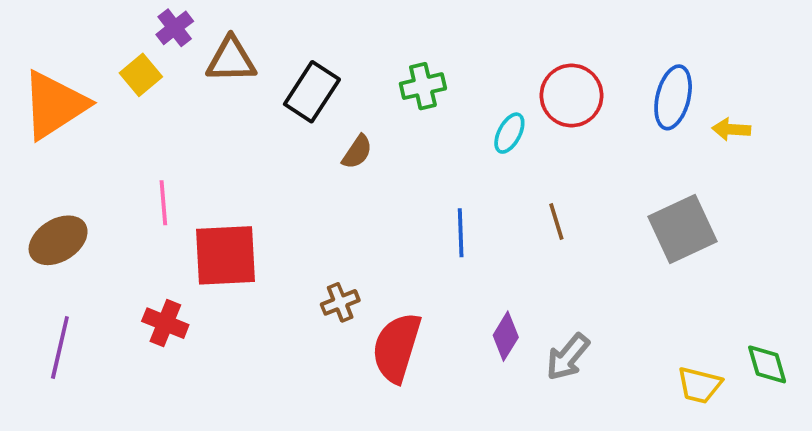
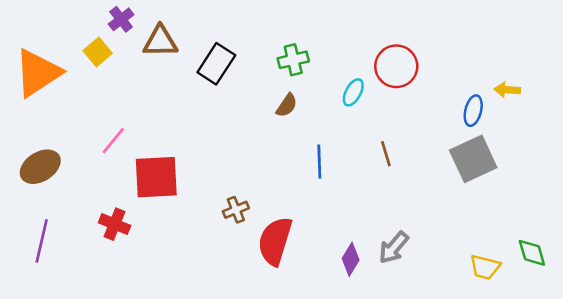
blue ellipse: (673, 97) -> (473, 111), moved, size x0.7
brown semicircle: (357, 152) -> (287, 105), moved
pink line: (163, 203) -> (113, 141), turned 44
purple diamond: (506, 336) -> (351, 259), moved

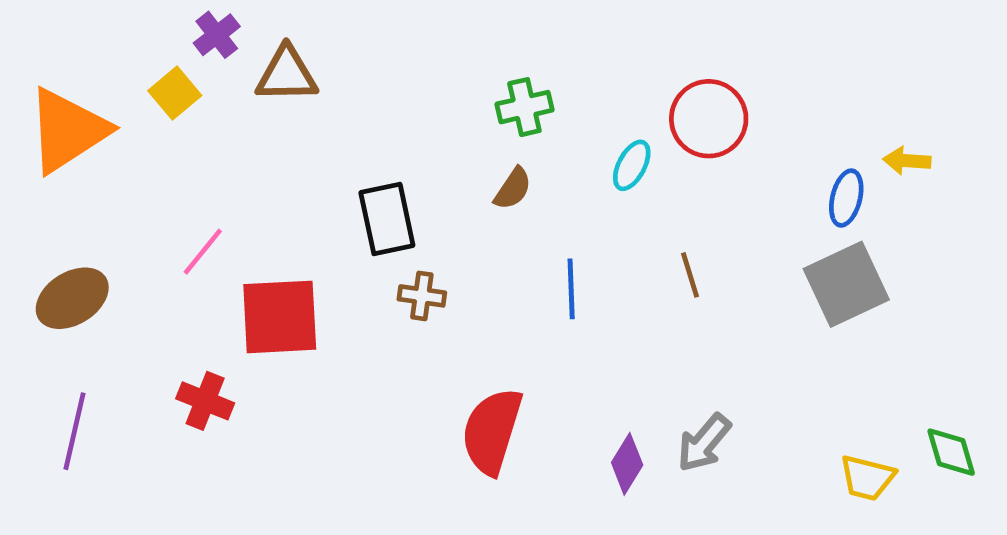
black rectangle: (216, 64) -> (387, 219), moved, turned -45
brown cross: (236, 210) -> (422, 296), moved, turned 30

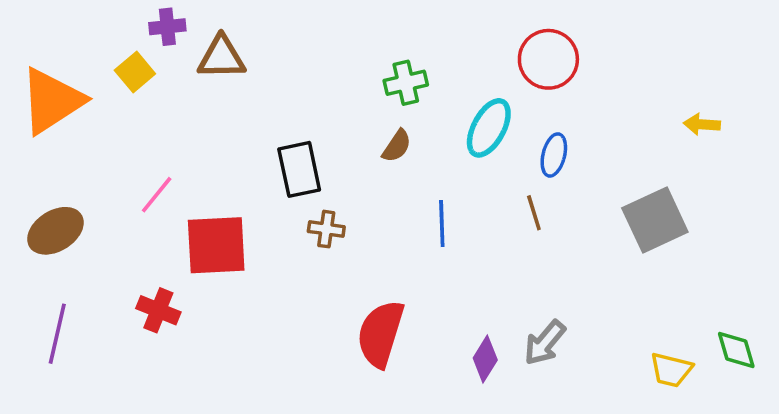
purple cross: (217, 35) -> (167, 27), turned 32
red circle: (709, 119) -> (548, 59), moved
cyan ellipse: (632, 165) -> (489, 128), size x1.5
blue ellipse: (846, 198) -> (554, 155), moved

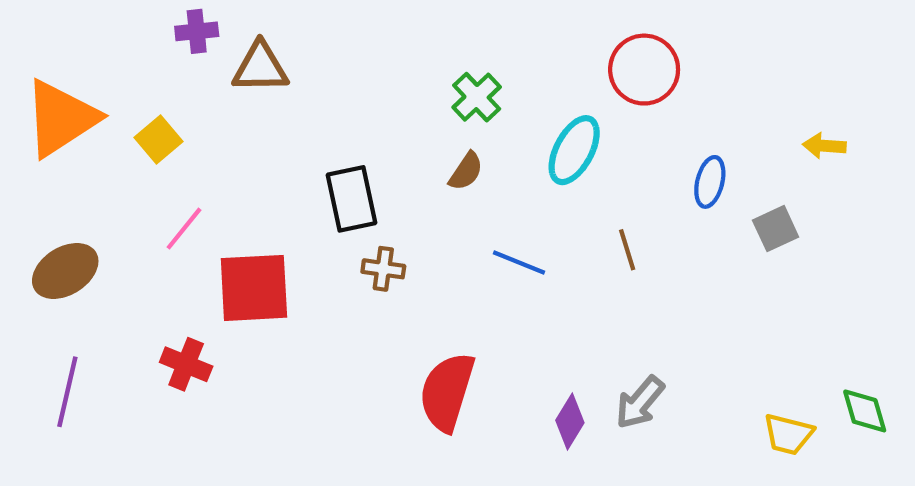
yellow square: (135, 72) -> (159, 139), moved
green cross: (406, 83) -> (477, 97), turned -30
blue ellipse: (554, 155) -> (710, 182), moved
gray square: (655, 220) -> (776, 229), moved, size x0.6
blue line: (442, 224) -> (519, 262), turned -66

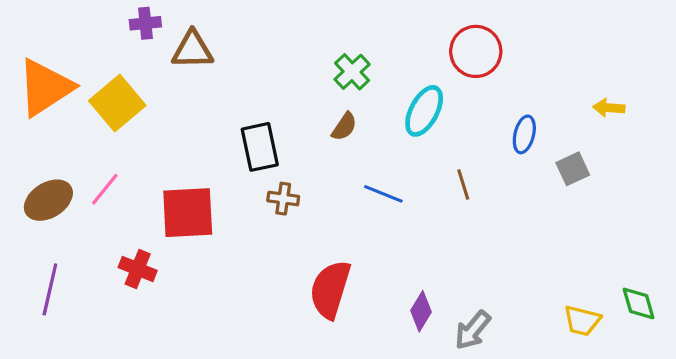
yellow square: (159, 139) -> (117, 103), size x1.6
pink line: (184, 229) -> (105, 189), moved
gray arrow: (640, 402) -> (473, 330), moved

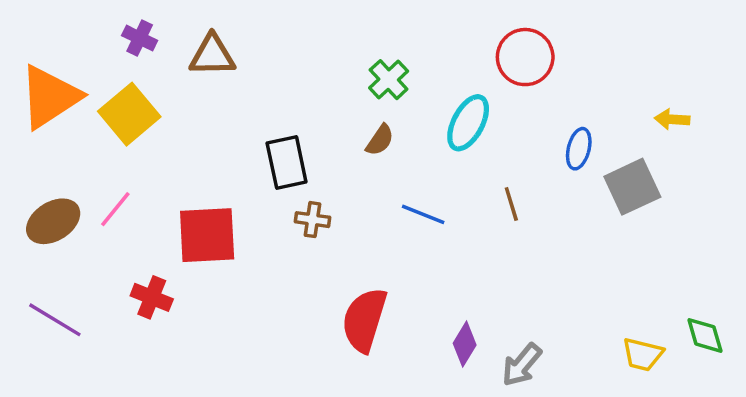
purple cross: (145, 23) -> (140, 38), moved, turned 32
gray square: (573, 169) -> (632, 187), size x1.5
purple line: (50, 289) -> (55, 320), turned -72

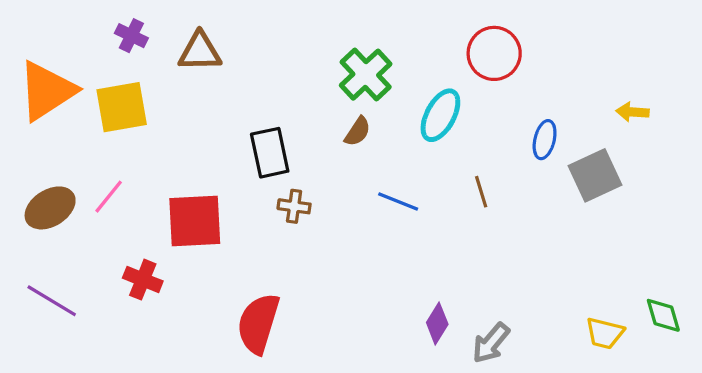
green cross: (389, 80) -> (366, 75), size x1.4
yellow square: (129, 114) -> (122, 107), turned 30
red semicircle: (364, 320) -> (258, 323), moved

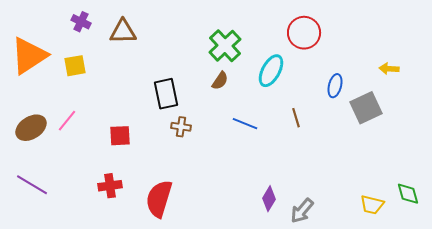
yellow square: (122, 107) -> (75, 66), size x0.7
red square: (195, 221) -> (120, 136), size x0.6
red cross: (143, 280) -> (110, 186), moved, turned -30

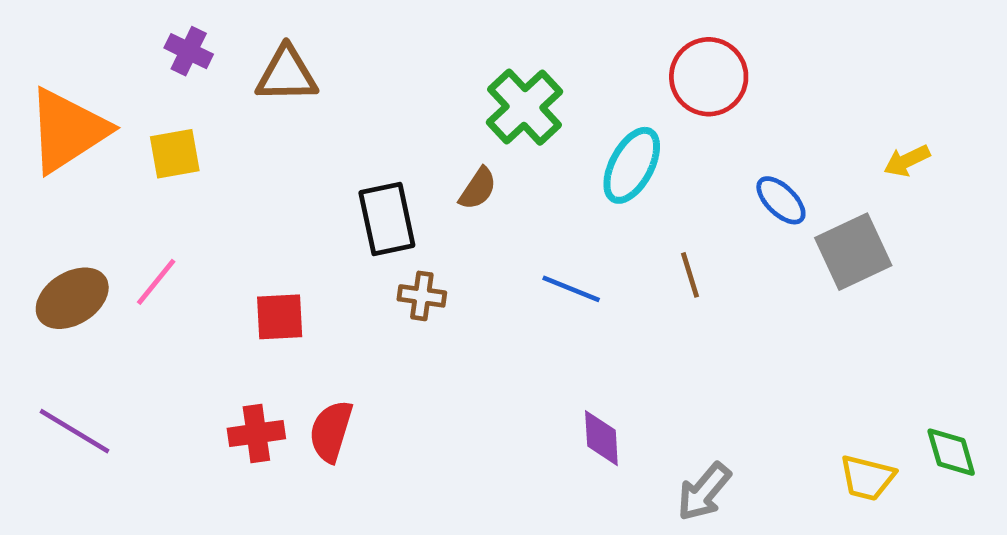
yellow arrow: (389, 69) -> (907, 161), turned -30
brown semicircle: (220, 81) -> (478, 189), moved
blue ellipse: (335, 86) -> (781, 200), turned -60
red semicircle: (159, 199) -> (331, 431), moved, size x0.7
purple diamond: (269, 199) -> (601, 438), moved, turned -35

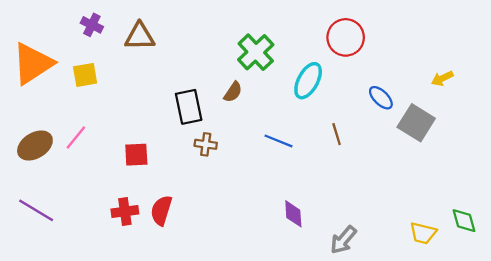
gray square: (853, 252) -> (416, 123), turned -33

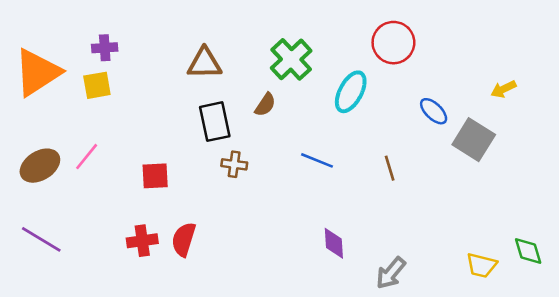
purple cross: (92, 25) -> (105, 48), moved, turned -30
brown triangle: (140, 36) -> (204, 63), moved
brown line: (337, 134) -> (390, 168), moved

